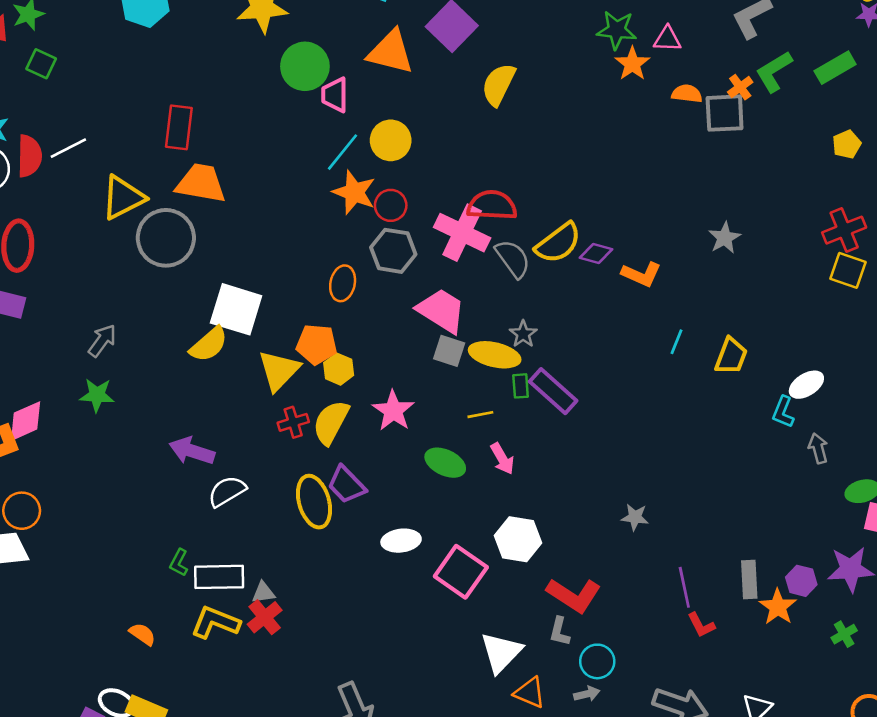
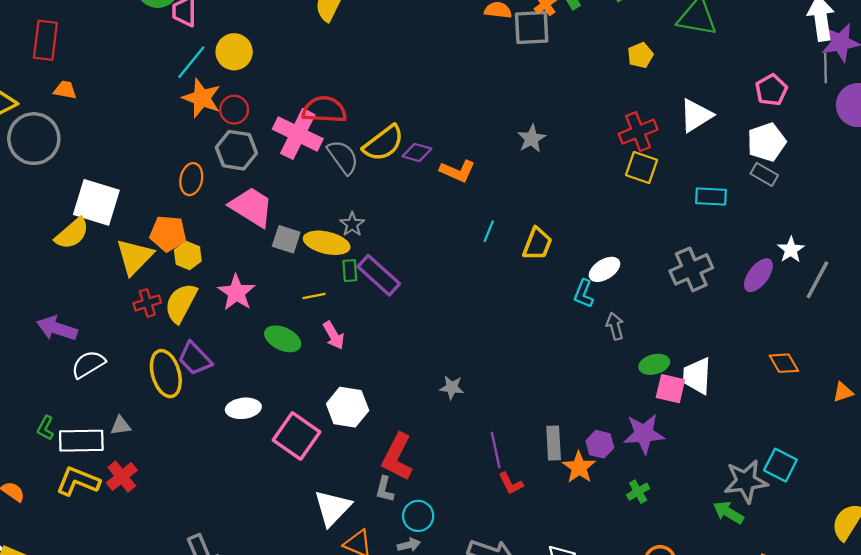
orange trapezoid: (201, 183) -> (65, 90), size x0.5
pink trapezoid: (441, 311) -> (251, 207), moved
gray triangle: (263, 593) -> (121, 426), moved
red L-shape: (574, 595) -> (397, 457), turned 84

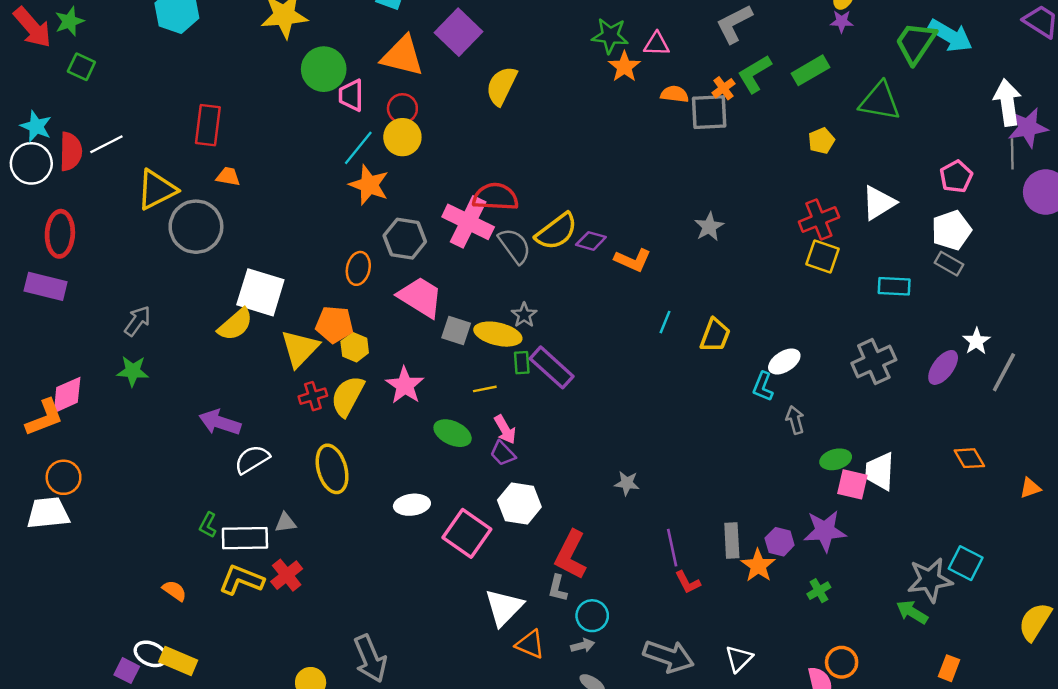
red circle: (234, 110) -> (402, 108), moved
purple trapezoid: (195, 359) -> (503, 453), moved, size x0.7

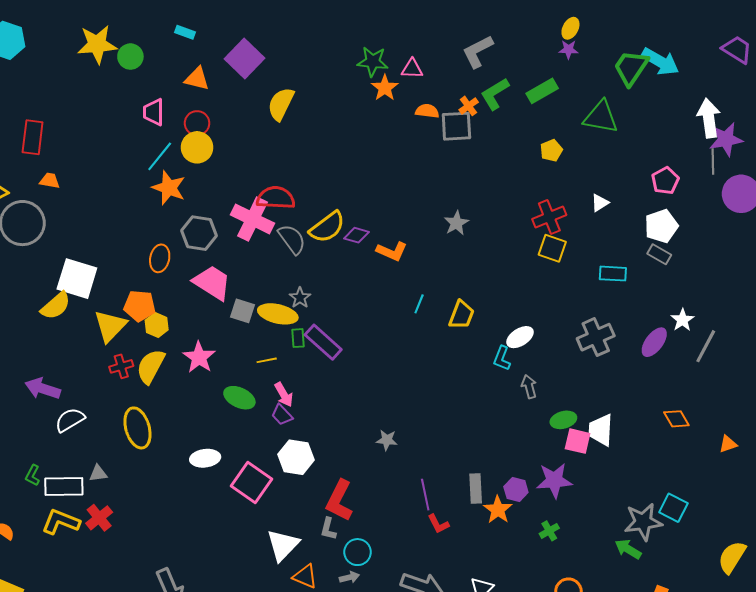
orange triangle: (402, 56) -> (197, 79), size x0.7
green circle: (324, 69) -> (130, 57), moved, size x0.7
white triangle: (879, 203) -> (600, 203), size x0.6

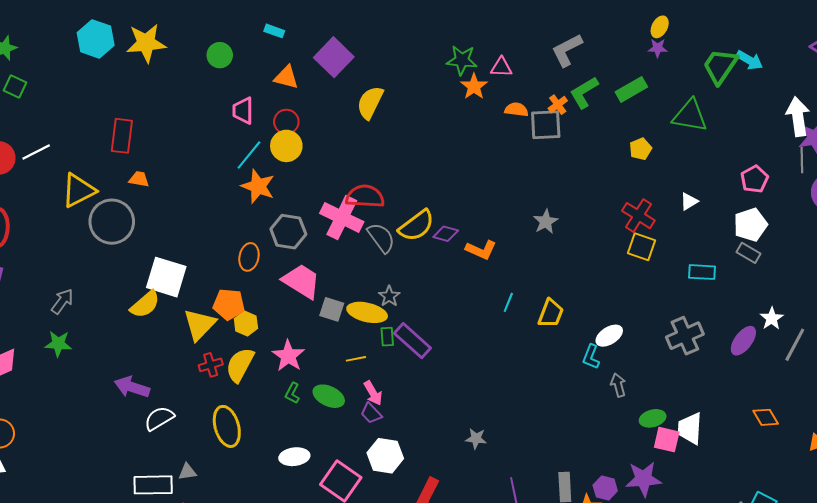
yellow star: (97, 44) -> (146, 43), moved
cyan arrow: (660, 62) -> (749, 60), size x0.7
red cross: (549, 217) -> (638, 216), turned -36
green L-shape: (33, 475) -> (292, 393), moved

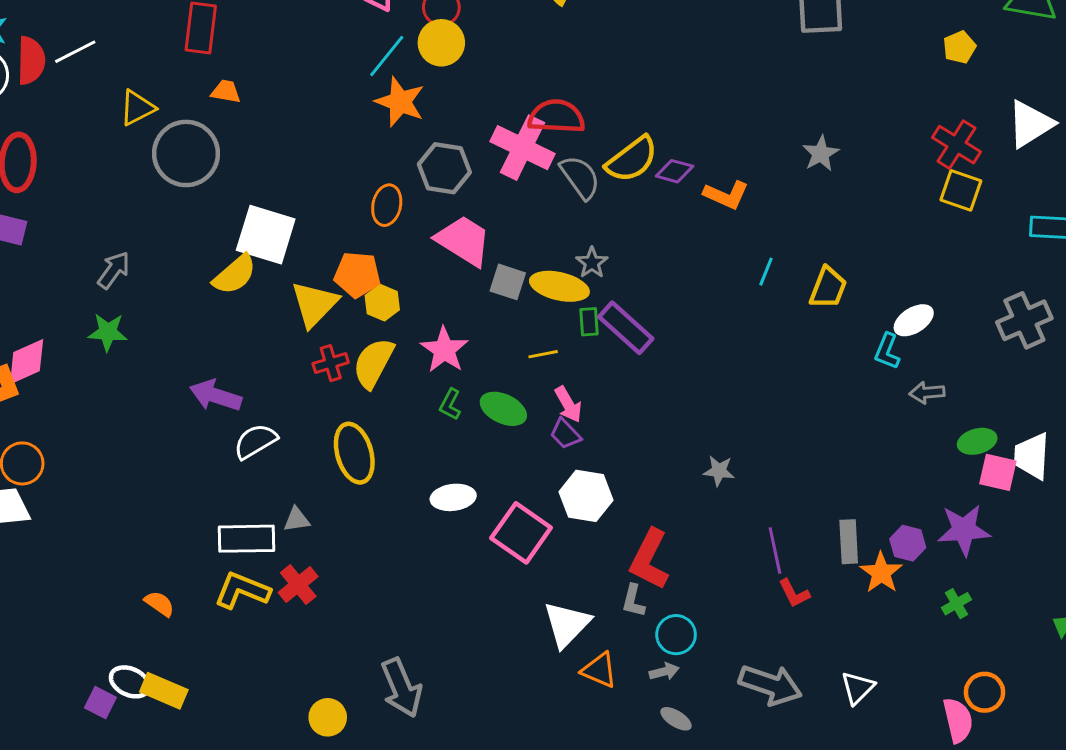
yellow triangle: (78, 190) -> (137, 108), size x0.7
white triangle: (689, 201) -> (1030, 124), size x1.8
gray arrow: (618, 385) -> (927, 393), turned -80

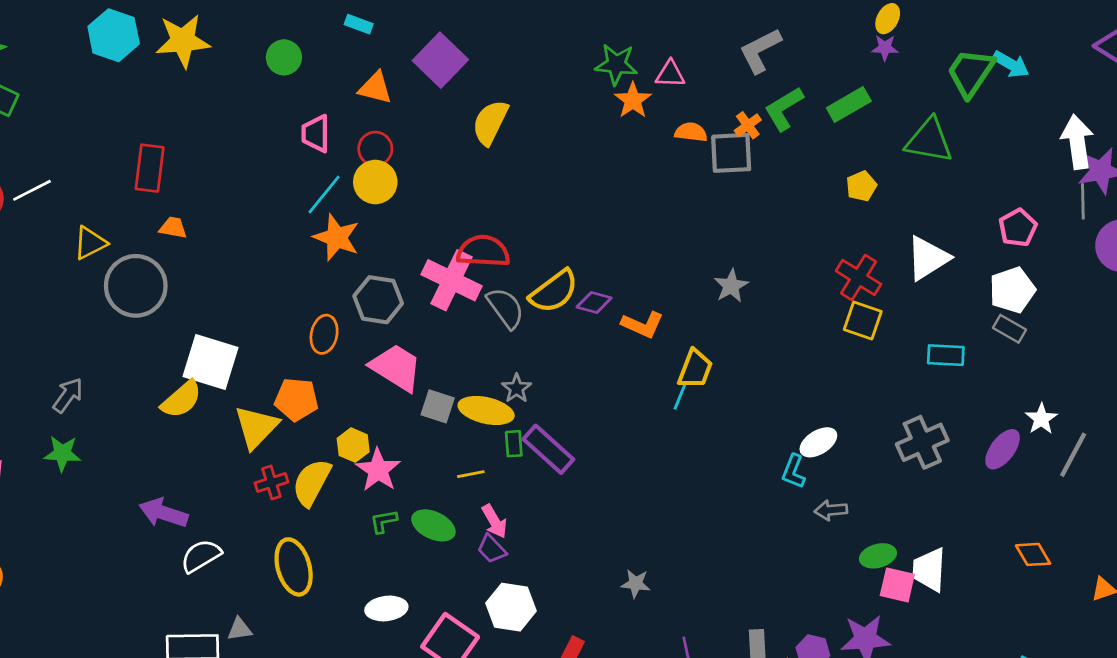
yellow trapezoid: (828, 288) -> (695, 369), moved
yellow hexagon: (382, 303) -> (353, 445), moved
green L-shape: (450, 404) -> (384, 521), turned 52

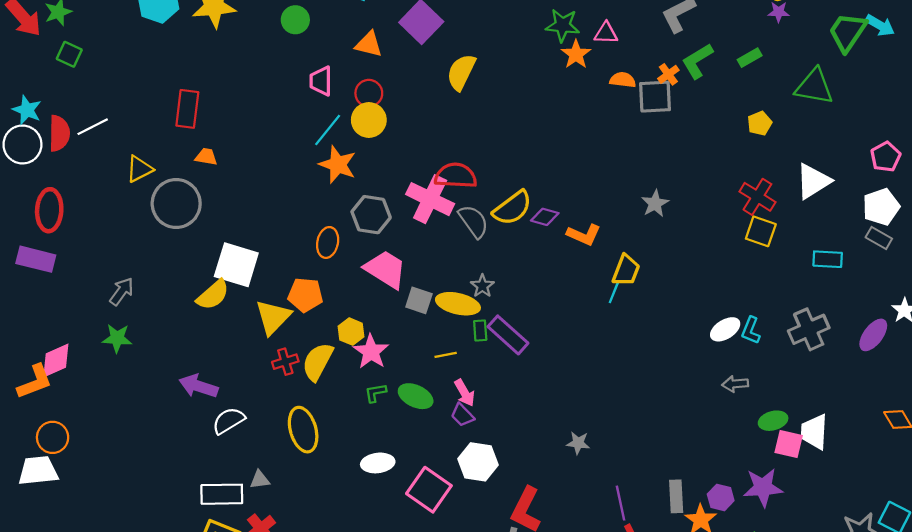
green rectangle: (849, 104) -> (750, 58), size x0.7
cyan L-shape: (793, 471) -> (751, 330), moved

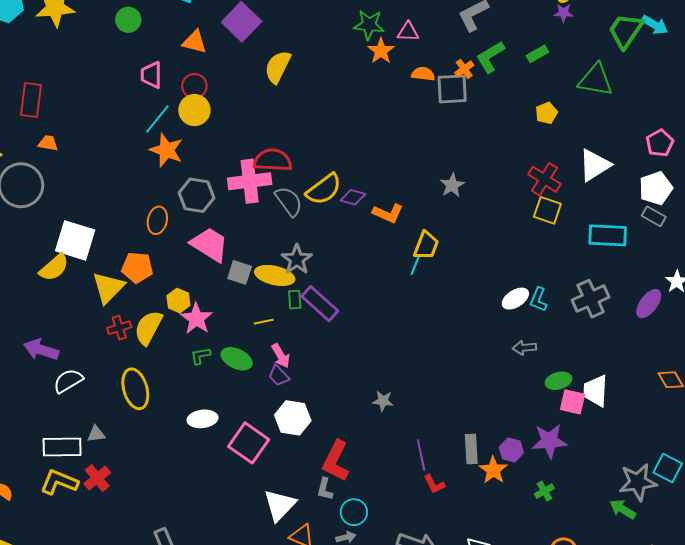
pink cross: (430, 199) -> (250, 181), turned -33
cyan rectangle: (828, 259) -> (608, 235), size x1.4
gray star: (482, 286) -> (297, 259), size x1.4

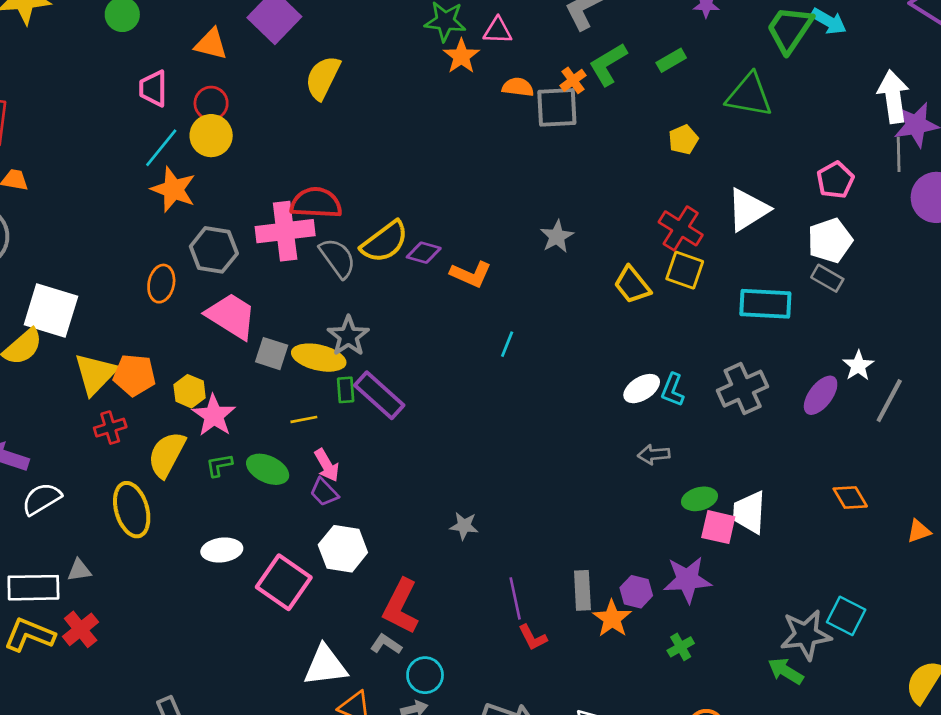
yellow trapezoid: (426, 245) -> (632, 285), moved, turned 120
orange pentagon: (137, 267) -> (134, 375), moved
yellow semicircle: (148, 328) -> (167, 454), moved
gray L-shape: (325, 489) -> (386, 644), turned 110
white triangle: (280, 505) -> (325, 666), turned 39

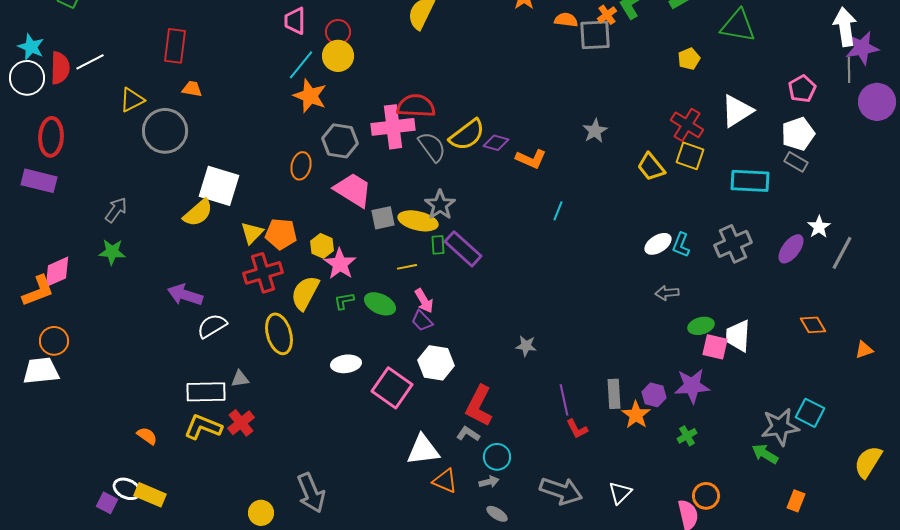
gray square: (272, 354) -> (383, 218), turned -30
yellow triangle: (95, 374) -> (252, 233), size x0.7
red cross: (110, 428) -> (263, 273), size x1.6

